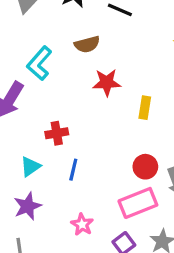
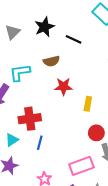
cyan L-shape: (39, 63) -> (20, 73), turned 40
red cross: (57, 133) -> (30, 119), size x1.5
red circle: (145, 167) -> (96, 133), moved

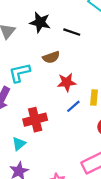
black star: (44, 27) -> (40, 22), turned -30
blue line: (40, 143) -> (73, 106), moved, turned 40

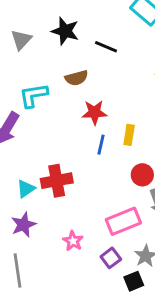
blue line: (73, 106) -> (101, 145), turned -40
red cross: (35, 120) -> (57, 181), moved

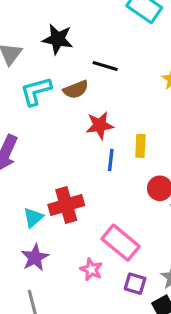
black line: (106, 47) -> (105, 66), moved
cyan L-shape: (33, 95) -> (36, 91), moved
pink rectangle: (123, 221) -> (121, 243), moved, turned 68
purple square: (111, 258) -> (135, 284), turned -30

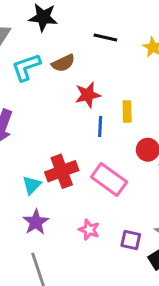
black line: (105, 66) -> (105, 37), moved
pink rectangle: (121, 243) -> (109, 179), moved

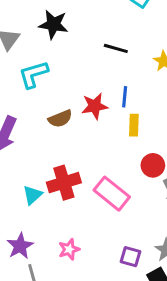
brown semicircle: (63, 63) -> (60, 119), moved
blue line: (100, 126) -> (125, 97), moved
purple star: (36, 222) -> (20, 246), moved
pink star: (89, 230) -> (69, 249), moved, turned 30

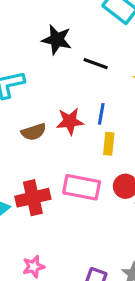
black star: (53, 24) -> (57, 40), moved
pink rectangle: (112, 194) -> (82, 187), moved, turned -32

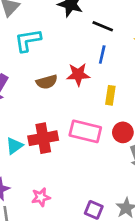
blue line: (101, 114) -> (102, 54), moved

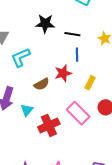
yellow rectangle: (110, 95) -> (90, 83), turned 32
pink rectangle: (85, 131) -> (78, 113), turned 45
cyan triangle: (14, 146) -> (27, 110), moved

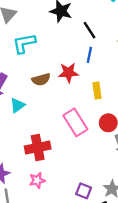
black line: (72, 34) -> (89, 30), turned 35
yellow rectangle: (90, 83) -> (97, 91), turned -48
red cross: (49, 125) -> (38, 147), moved

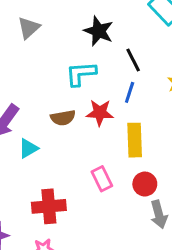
cyan L-shape: (24, 43) -> (81, 74), moved
yellow rectangle: (97, 91) -> (135, 140), size x1.5
pink rectangle: (75, 122) -> (102, 179), size x0.7

